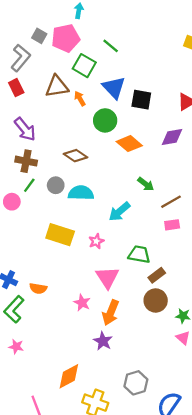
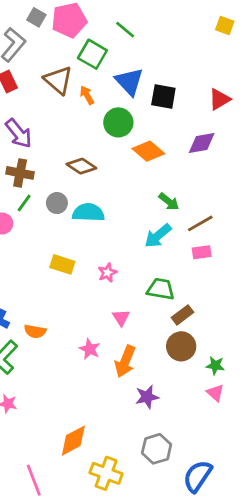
brown triangle: (57, 86) -> (58, 80), turned 50
cyan arrow: (119, 212) -> (158, 236), moved
yellow rectangle: (60, 235) -> (62, 264), size x0.7
pink triangle: (107, 277) -> (121, 318), size x0.6
purple star: (103, 341) -> (147, 397), moved, turned 30

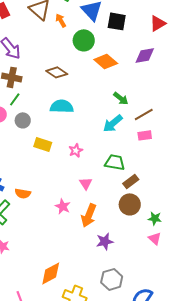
gray circle: (57, 203) -> (23, 120), moved

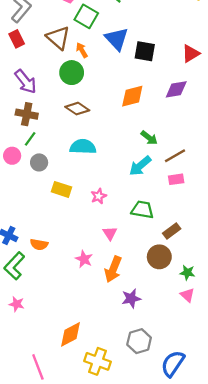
green circle: (84, 40) -> (72, 73), moved
orange diamond: (106, 61) -> (132, 96), turned -55
brown rectangle: (131, 181) -> (172, 231), moved

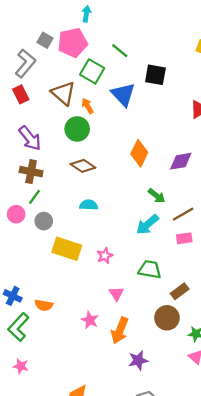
black square: (145, 51) -> (155, 75), moved
purple diamond: (176, 89) -> (181, 161), moved
orange diamond: (132, 96) -> (139, 153), turned -50
cyan semicircle: (83, 147) -> (89, 205), size x0.7
yellow rectangle: (62, 189) -> (67, 249), size x1.4

